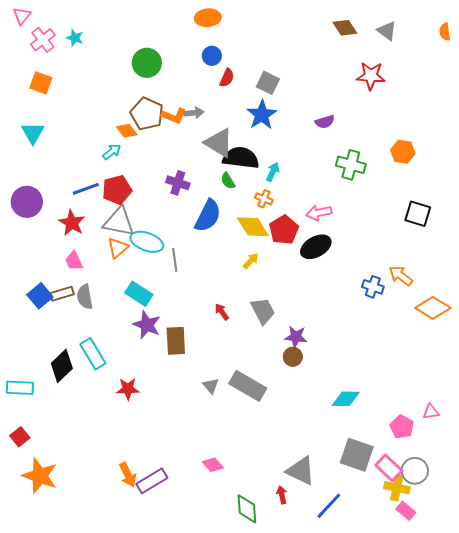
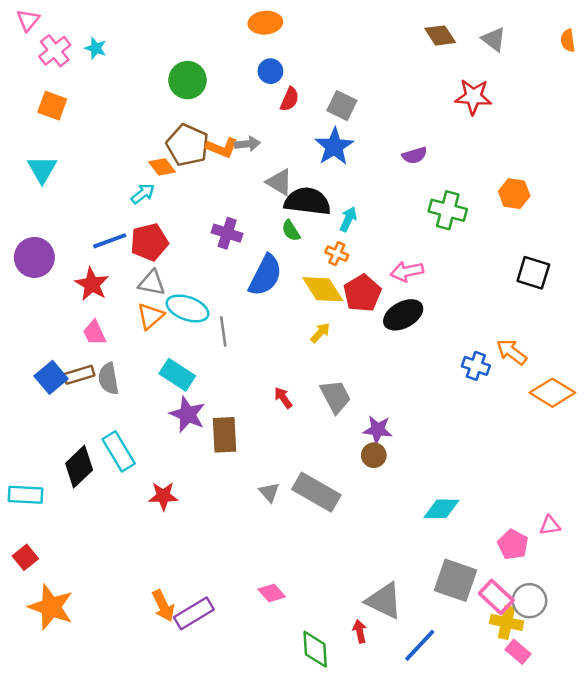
gray triangle: (219, 143) -> (279, 182), size x0.7
gray triangle: (119, 222) -> (152, 283), size x0.7

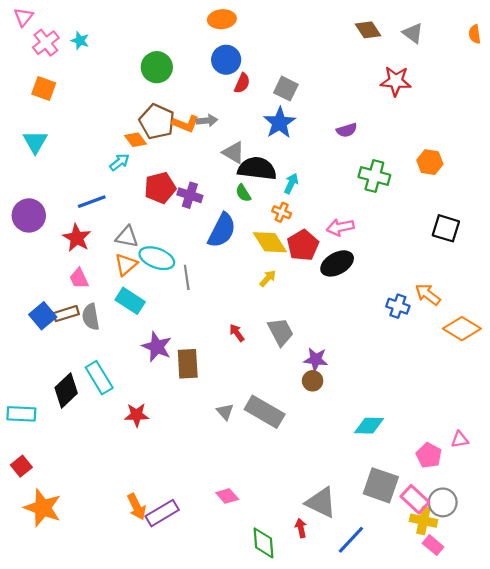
blue circle: (270, 71) -> (226, 60), size x1.4
red pentagon: (149, 242) -> (160, 188), moved
cyan rectangle: (177, 375) -> (130, 301), moved

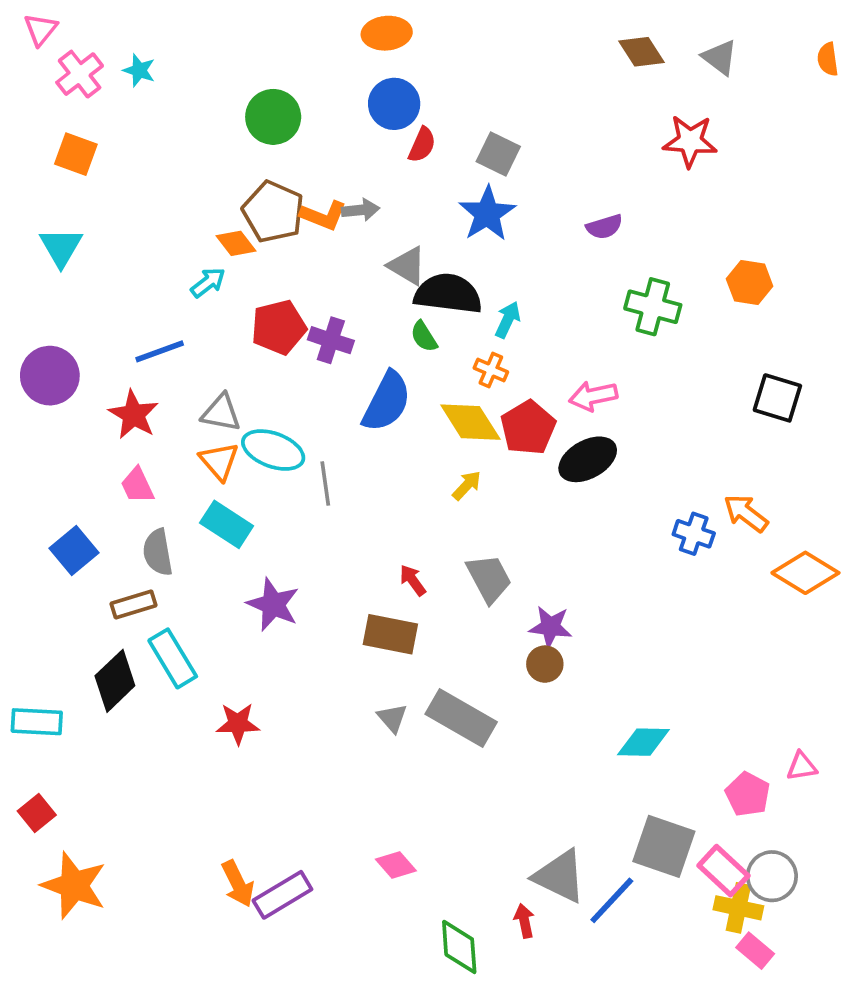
orange triangle: (126, 265) -> (219, 461), turned -30
brown rectangle: (66, 314) -> (134, 604), moved
brown rectangle: (188, 364) -> (390, 634), moved, turned -76
blue line: (351, 540) -> (612, 900), moved

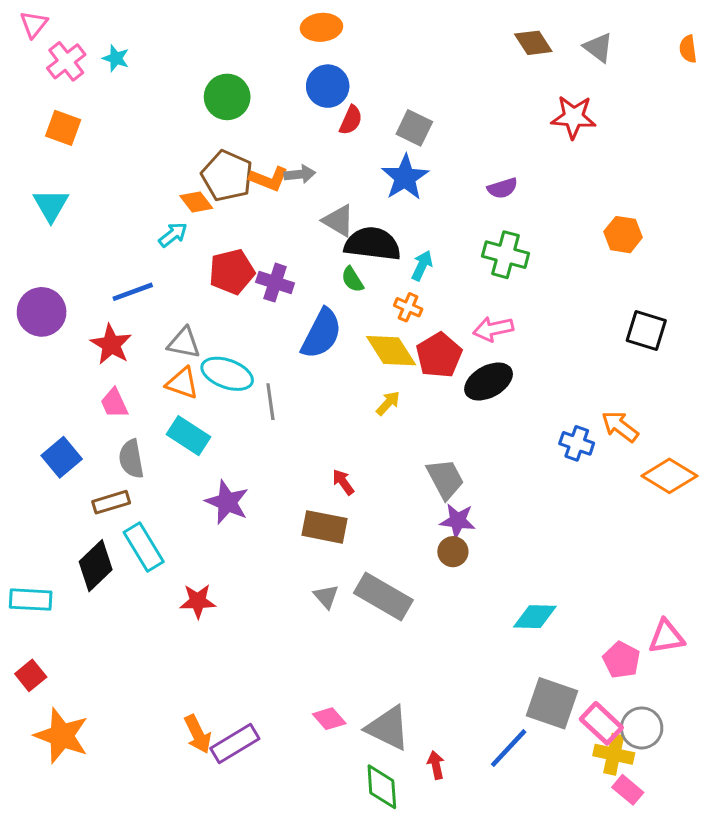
green cross: (653, 307) -> (506, 255), moved
orange triangle: (219, 461) -> (182, 383), turned -30
gray trapezoid: (489, 578) -> (445, 479), moved
pink triangle: (802, 766) -> (666, 637), size x1.4
gray triangle: (560, 876) -> (388, 728), moved

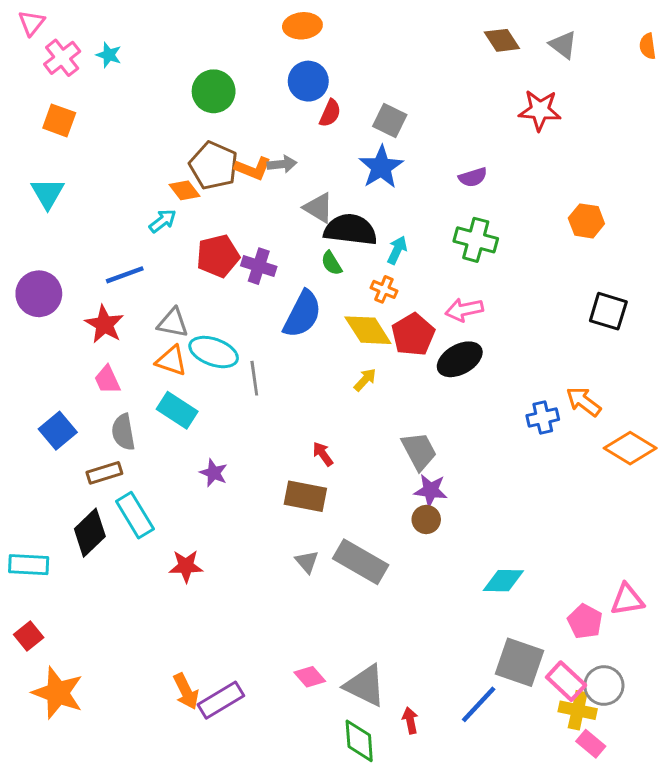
blue cross: (577, 443) -> (543, 418), turned -32
purple star: (227, 502) -> (214, 473), size x0.7

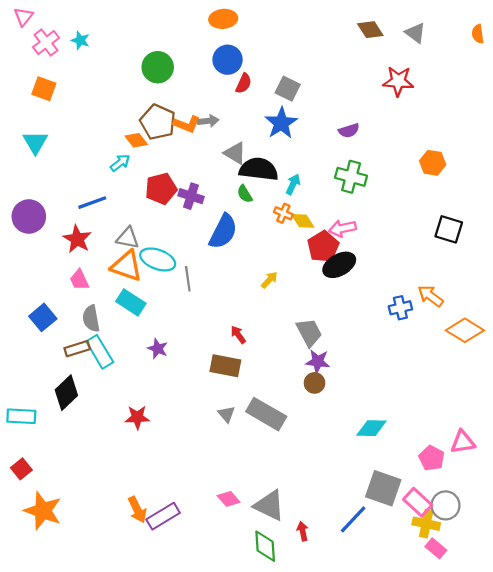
yellow diamond: (368, 330) -> (303, 221), moved, size x0.7
red pentagon: (413, 335) -> (323, 247), moved
orange triangle: (171, 361) -> (127, 266), size x1.4
cyan rectangle: (135, 515) -> (100, 352), moved

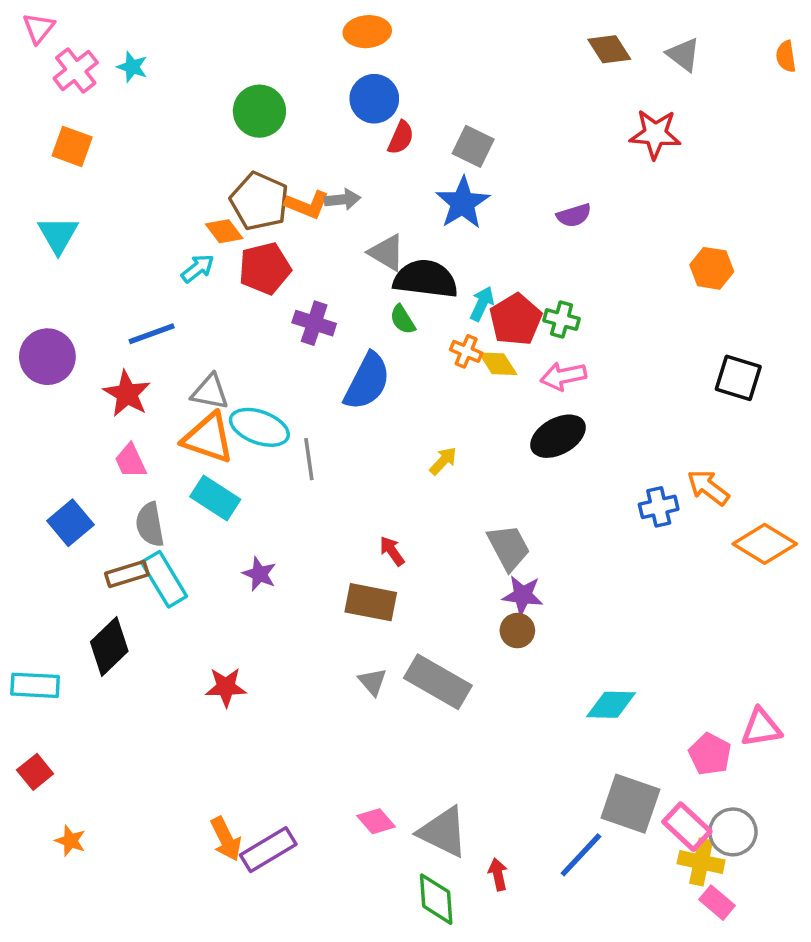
green cross: (351, 177) -> (562, 320), moved, size x0.7
red pentagon: (161, 189) -> (265, 268), moved
red pentagon: (323, 247) -> (516, 320), moved
orange star: (43, 511) -> (70, 841), size x0.5

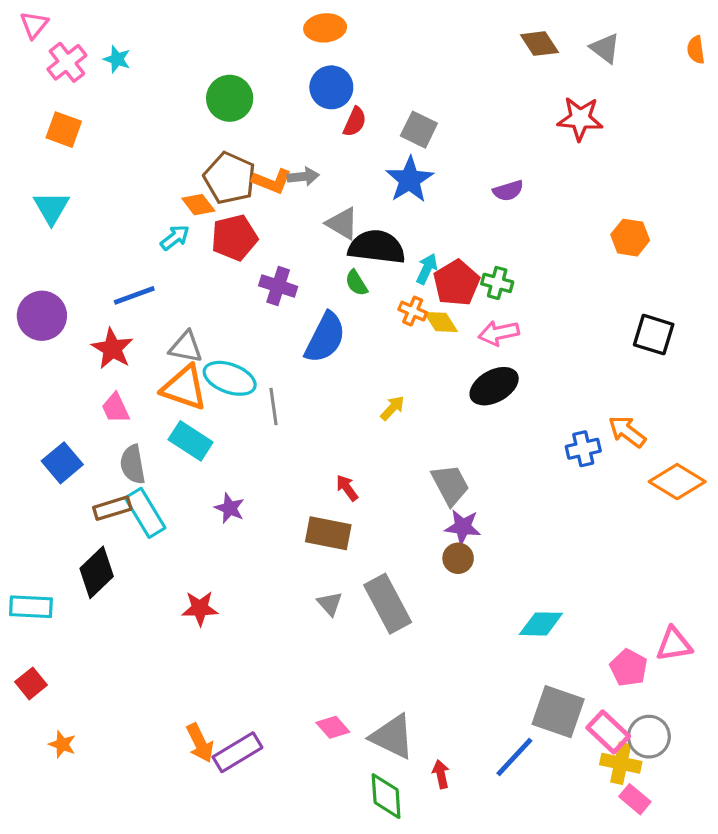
gray rectangle: (438, 682) -> (388, 604), turned 32

